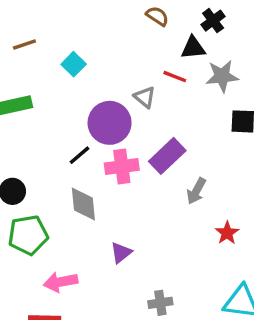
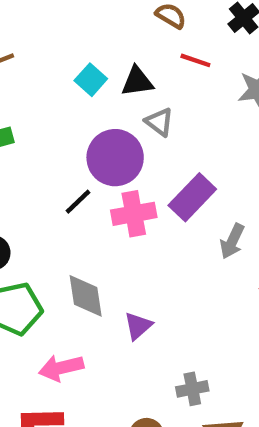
black triangle: (193, 48) -> (137, 81), moved
cyan square: (74, 64) -> (91, 80), moved
red line: (175, 77) -> (195, 60), moved
gray diamond: (83, 204) -> (86, 296), moved

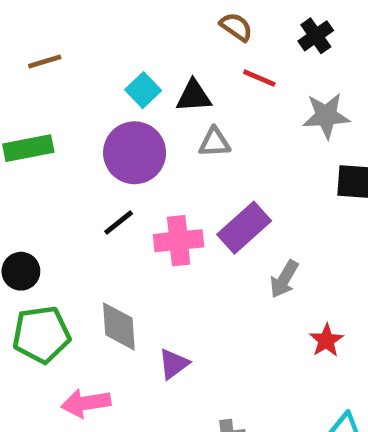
gray triangle: (159, 122) -> (214, 142), turned -44
purple circle: (115, 158) -> (135, 153), moved

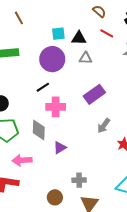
brown line: (45, 61) -> (19, 18), turned 72
cyan square: (143, 90) -> (58, 34), turned 32
pink cross: (179, 241) -> (56, 107), moved
gray arrow: (284, 279) -> (104, 126), moved

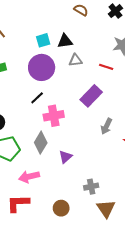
red line: (107, 33) -> (106, 67), moved
gray diamond: (39, 130) -> (41, 143), turned 40
brown circle: (55, 197) -> (61, 208), moved

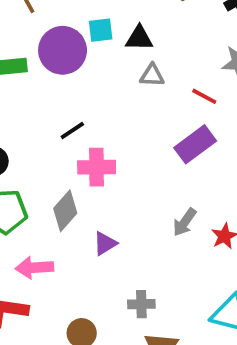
purple circle: (42, 67) -> (63, 50), moved
purple rectangle: (91, 96) -> (195, 144), moved
gray arrow: (106, 126) -> (185, 222), moved

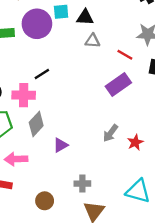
pink cross: (97, 167) -> (24, 95), moved

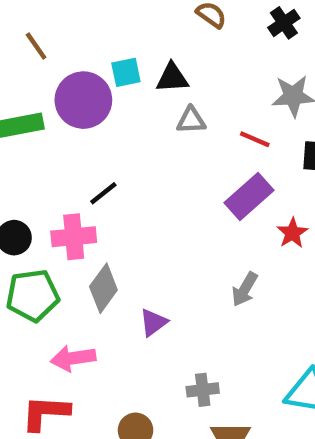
red star: (135, 142) -> (292, 233), moved

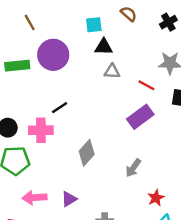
cyan square: (126, 72) -> (94, 25), moved
red star: (292, 233) -> (156, 198), moved
gray diamond: (103, 288) -> (87, 153), moved
purple triangle: (153, 322) -> (69, 199), moved

